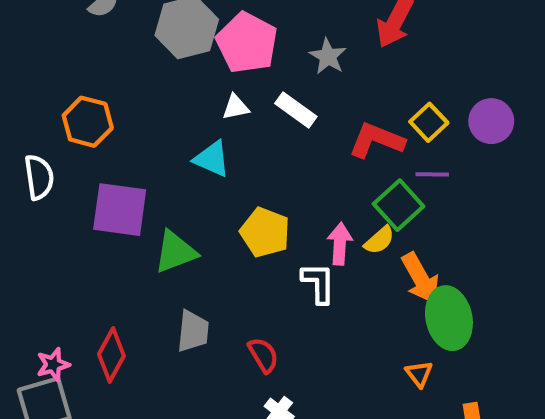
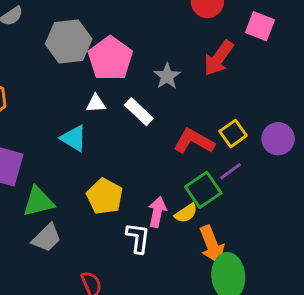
purple line: (432, 174) -> (230, 171), turned -45
gray trapezoid: (193, 331) -> (47, 238), moved, turned 32

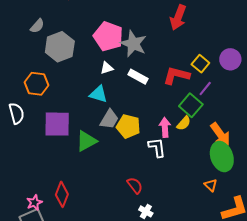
gray hexagon: (69, 41) -> (60, 47), moved
gray star: (167, 76) -> (133, 44), moved, size x1.5
white rectangle: (139, 112) -> (138, 77), moved
gray trapezoid: (47, 238) -> (109, 119), moved
orange arrow: (212, 245) -> (220, 134), moved

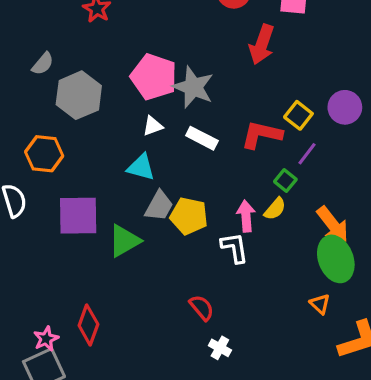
green square: (191, 105) -> (285, 180), size x0.6

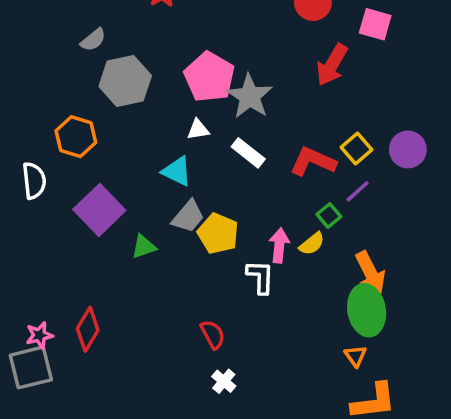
purple square: (78, 216) -> (99, 210), turned 36
green triangle: (124, 241) -> (144, 247), size x0.7
orange triangle: (320, 304) -> (356, 356), moved

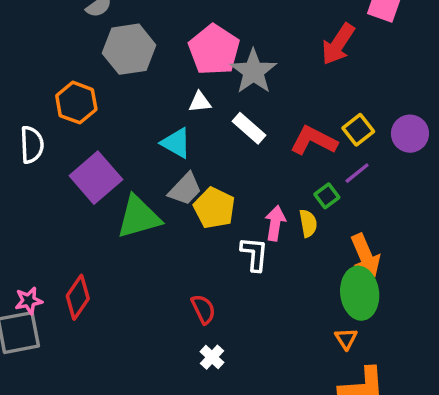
yellow semicircle: (312, 244) -> (308, 223), turned -64
green triangle: (144, 247) -> (139, 217), size x1.8

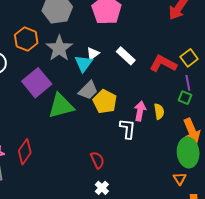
gray star: (253, 71) -> (59, 48), moved
white triangle: (200, 102) -> (93, 54), moved, turned -32
cyan triangle: (176, 143) -> (84, 63), turned 36
purple line: (357, 173) -> (188, 83), turned -63
green square: (327, 196) -> (185, 98), moved, turned -32

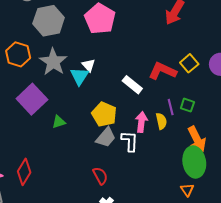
white triangle: (93, 54) -> (89, 65), turned -32
white rectangle: (126, 56) -> (132, 85), moved
purple line: (188, 83) -> (171, 107), moved
gray trapezoid: (88, 90) -> (106, 137), moved
green triangle: (61, 106) -> (59, 122), size x0.5

